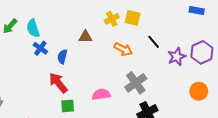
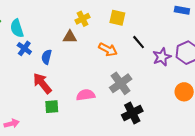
yellow cross: (112, 19) -> (82, 19), moved

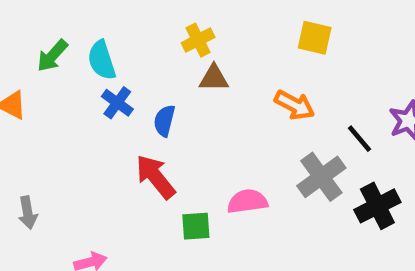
yellow cross: (82, 19) -> (198, 40), moved
black line: (139, 42) -> (359, 139), moved
green square: (52, 107) -> (196, 226), moved
black cross: (132, 113) -> (377, 206), moved

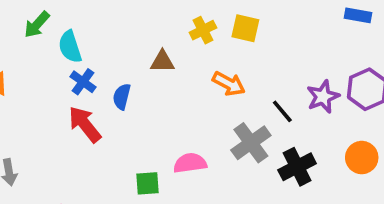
yellow cross: (198, 40) -> (203, 30), moved
green arrow: (52, 56) -> (37, 25), moved
red arrow: (155, 177) -> (85, 124), moved

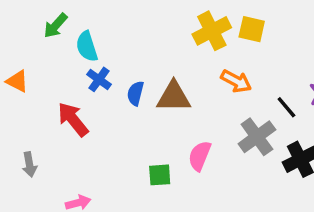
yellow cross: (203, 30) -> (212, 31), size x1.5
brown triangle: (162, 62) -> (174, 97), moved, size x1.5
red arrow: (85, 124) -> (73, 119), moved
pink semicircle: (190, 163) -> (200, 156), turned -60

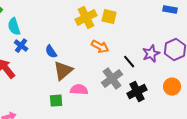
blue semicircle: (135, 93) -> (51, 52), moved, turned -48
brown triangle: (174, 97) -> (63, 71), moved, turned -40
pink semicircle: (200, 156) -> (79, 90), turned 72

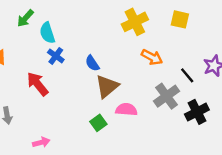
yellow square: (109, 17) -> (180, 19), moved
green square: (56, 101) -> (98, 123), turned -32

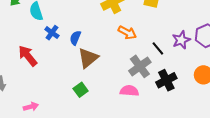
blue cross: (56, 56) -> (52, 33), moved
blue semicircle: (92, 63) -> (75, 38), turned 56
pink semicircle: (126, 109) -> (129, 91), moved

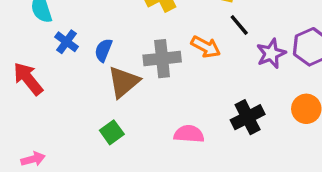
orange arrow: (127, 33) -> (206, 47), moved
black line: (158, 48) -> (239, 25), moved
gray cross: (140, 66) -> (162, 59), moved, turned 30

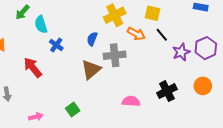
orange arrow: (206, 47) -> (136, 34), moved
blue semicircle: (103, 50) -> (92, 39), moved
green square: (112, 132) -> (73, 110), moved

